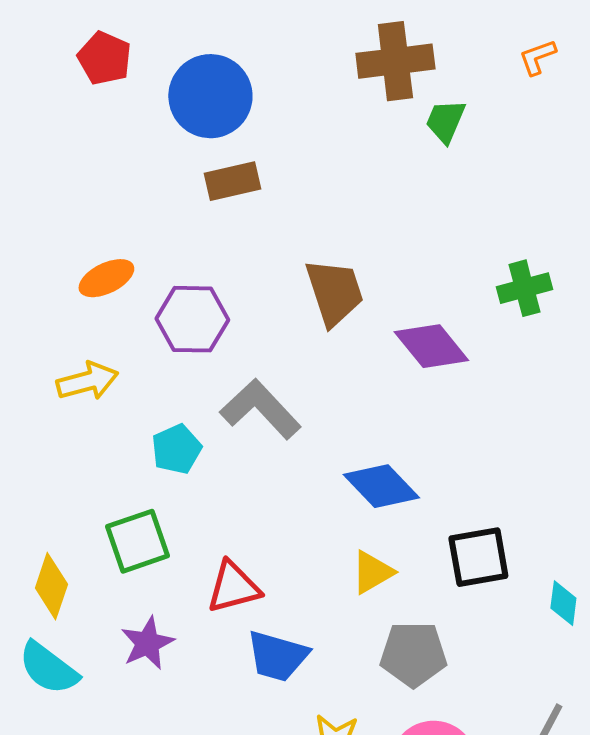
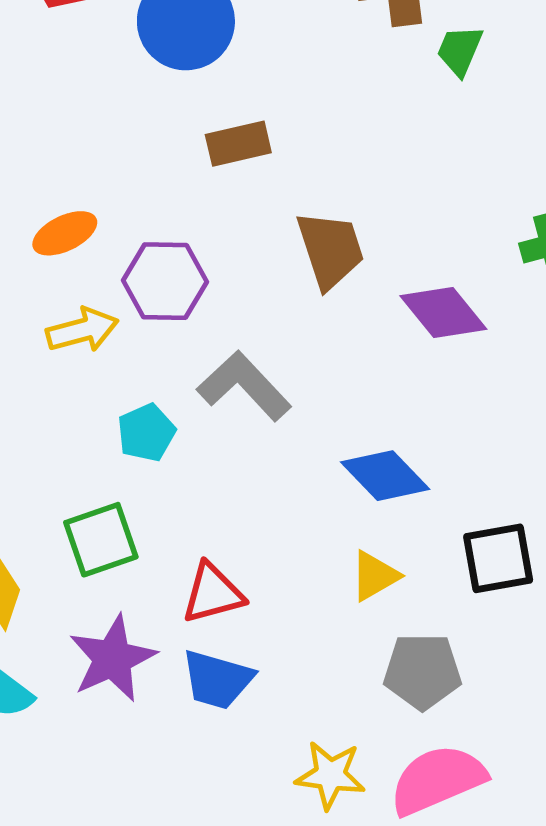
brown rectangle: (232, 181) -> (238, 144), moved
yellow arrow: (87, 381) -> (82, 330), moved
purple star: (147, 643) -> (113, 659), size x1.4
blue trapezoid: (277, 656) -> (217, 679), moved

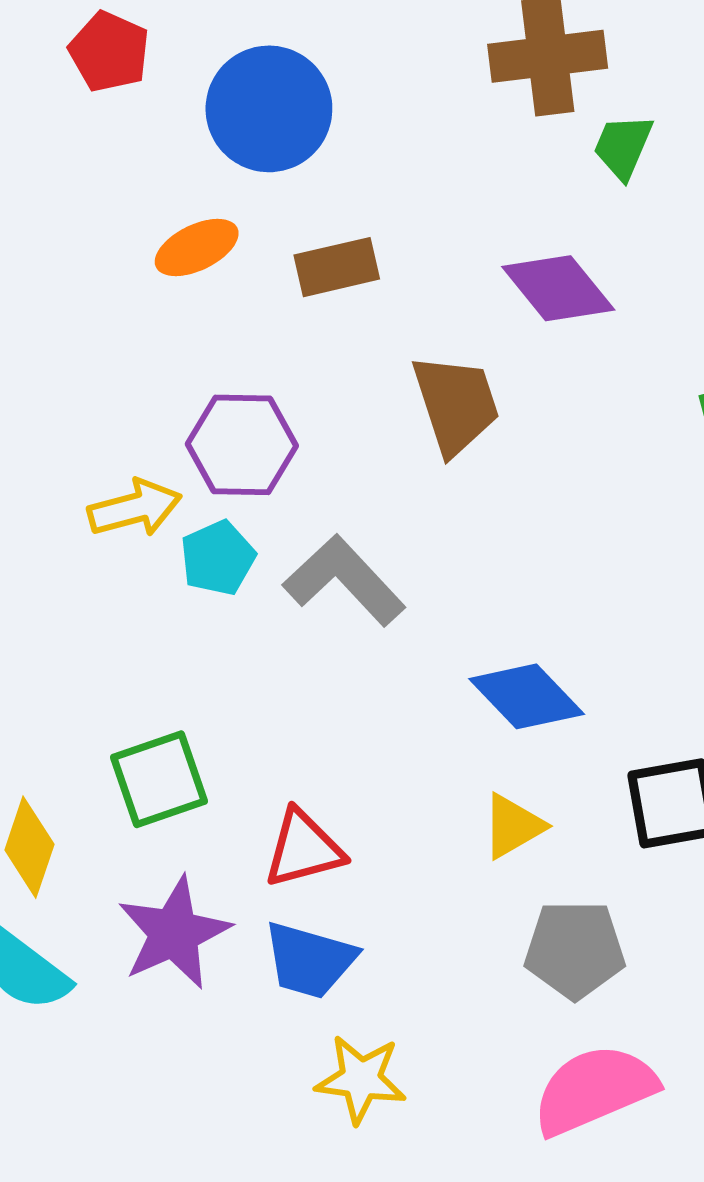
orange ellipse: (65, 233) -> (197, 248), moved
purple diamond: (443, 313) -> (558, 288), moved
cyan pentagon: (146, 433) -> (218, 558), moved
yellow star: (330, 775) -> (361, 1079), moved

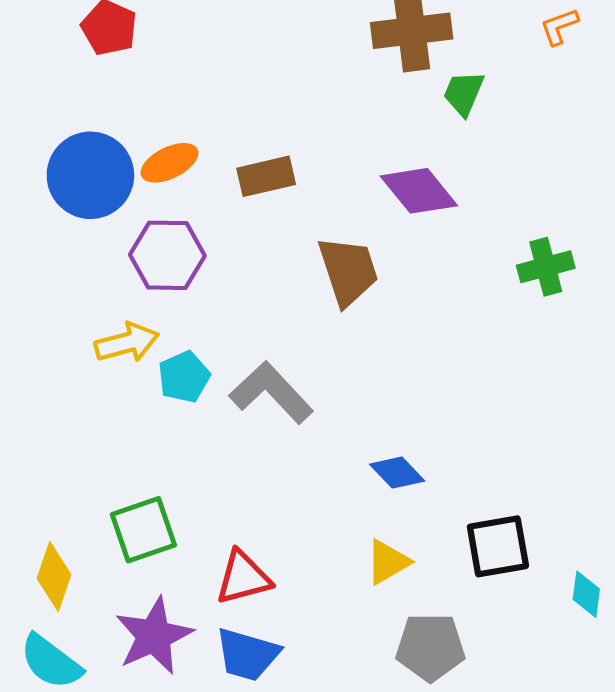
blue circle: (269, 109) -> (90, 175), moved
purple hexagon: (242, 445) -> (167, 255), moved
blue diamond: (527, 696) -> (397, 473), size x0.7

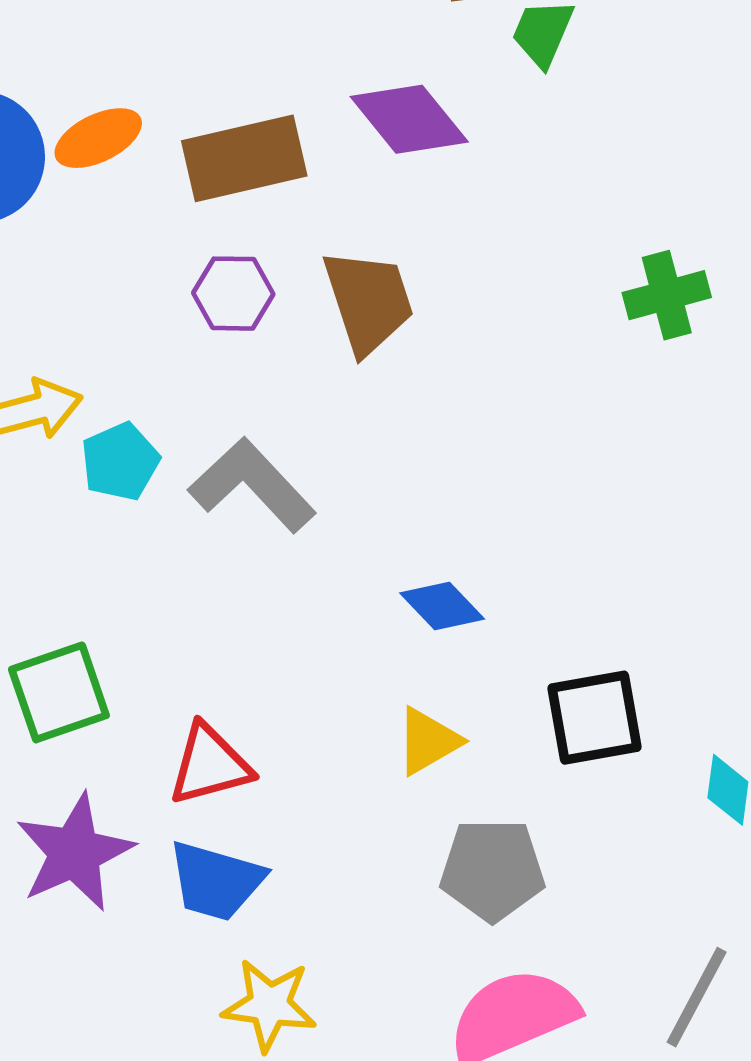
brown rectangle: (266, 176) -> (244, 158), size x1.4
purple diamond: (419, 191) -> (409, 119), moved
purple hexagon: (167, 255) -> (233, 294), moved, size x0.7

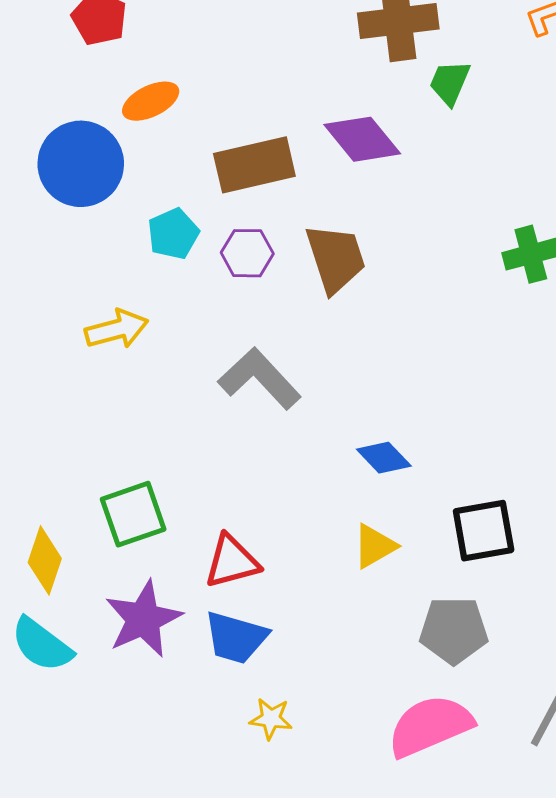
orange ellipse: (98, 138) -> (151, 101), moved
cyan pentagon: (120, 462) -> (173, 234), moved
gray pentagon: (492, 870) -> (454, 630), moved
yellow star: (269, 1005) -> (271, 719), size x0.7

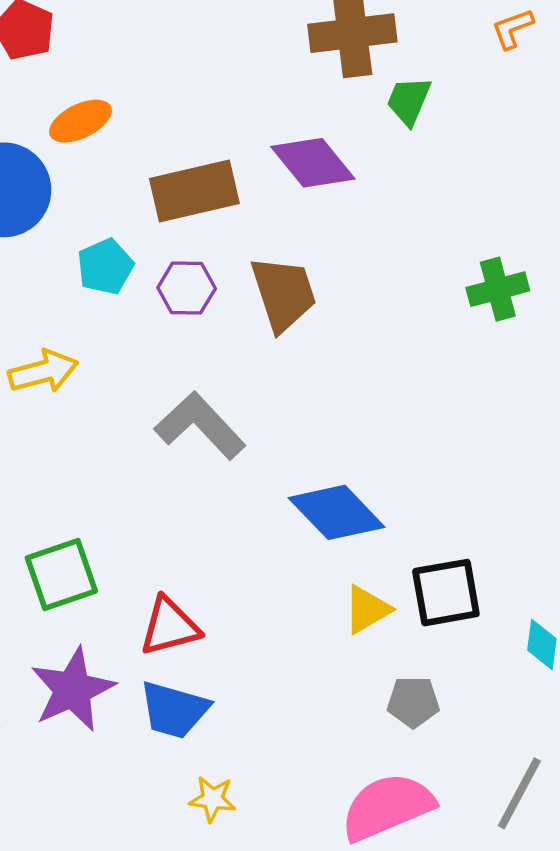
blue diamond: (384, 458) -> (337, 512), size x1.6
yellow triangle: (375, 546) -> (367, 609), moved
gray pentagon: (454, 630) -> (413, 702), size x0.7

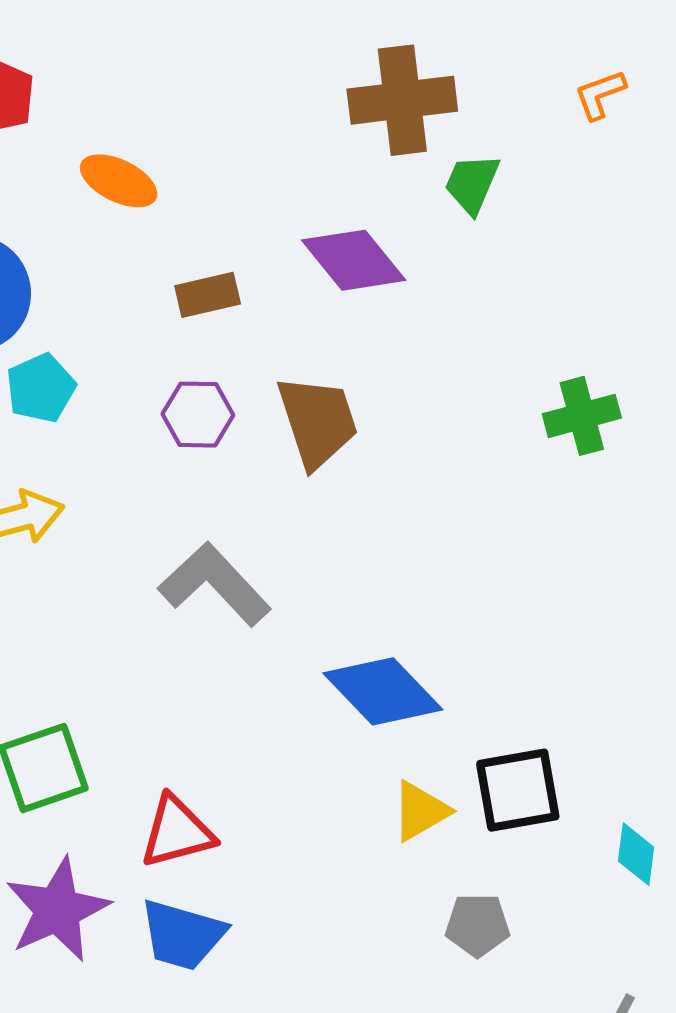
orange ellipse: (81, 121) -> (119, 181), moved, turned 52
brown rectangle: (194, 191) -> (208, 295), size x0.6
cyan pentagon: (105, 267) -> (41, 388), moved

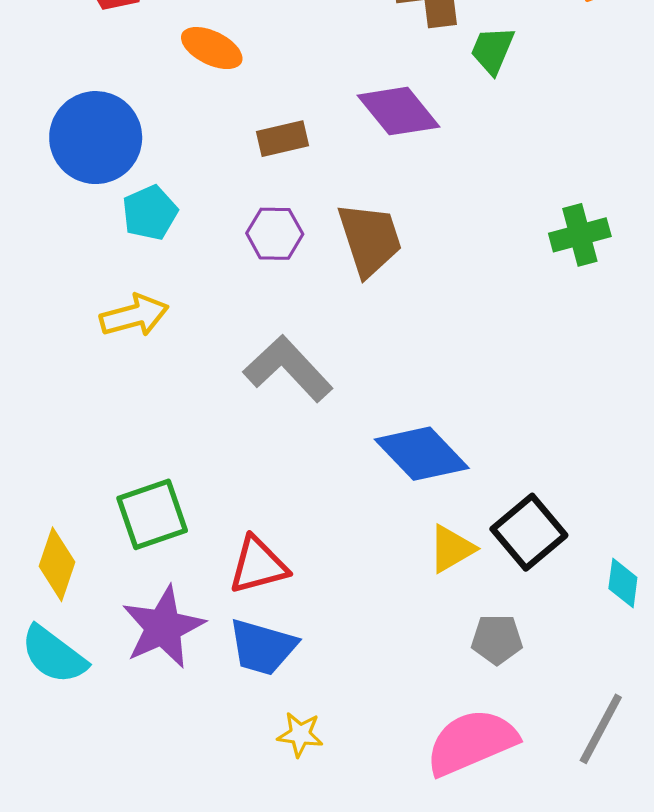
black square: (518, 790) -> (529, 532), turned -30

